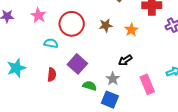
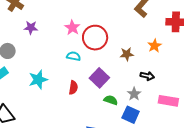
pink star: (38, 15) -> (72, 28), moved
brown star: (106, 25) -> (127, 54), moved
black arrow: (125, 60) -> (147, 76), turned -136
pink rectangle: (147, 84) -> (168, 101), turned -60

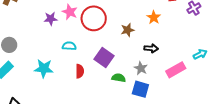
purple star: (31, 28) -> (51, 19), moved
cyan semicircle: (74, 56) -> (69, 46), moved
cyan star: (38, 80) -> (44, 69), turned 30
pink rectangle: (168, 101) -> (176, 70), turned -30

